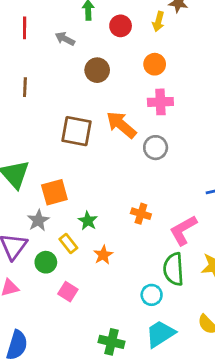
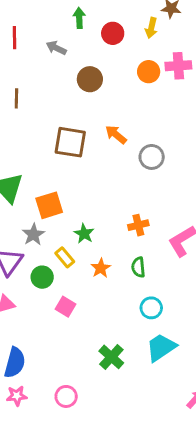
pink cross: (160, 102) -> (178, 66), moved
orange arrow: (121, 125) -> (116, 135), size x0.7
orange cross: (141, 214) -> (138, 225), turned -30
green semicircle: (174, 269) -> (138, 267), moved, size x0.6
green cross: (111, 342) -> (111, 357), turned 30

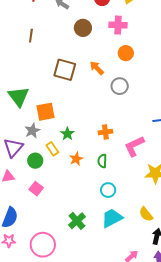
pink cross: (178, 66) -> (118, 25), moved
orange circle: (149, 72) -> (126, 53), moved
pink square: (66, 307) -> (36, 189), moved
pink circle: (66, 396) -> (43, 245), size x1.6

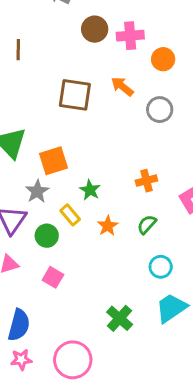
pink cross: (118, 25) -> (130, 36), moved
green semicircle: (102, 161) -> (147, 224), turned 48

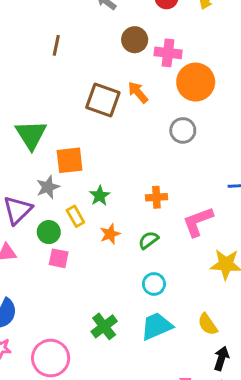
orange circle: (163, 59) -> (196, 82), size x1.6
orange arrow: (122, 86) -> (138, 92), moved
pink square: (53, 277) -> (59, 258), moved, turned -30

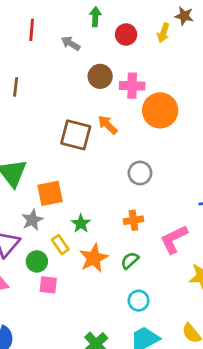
brown line: (56, 45) -> (16, 87), moved
gray circle: (183, 130) -> (140, 173), moved
orange star: (110, 234) -> (94, 258), size x1.5

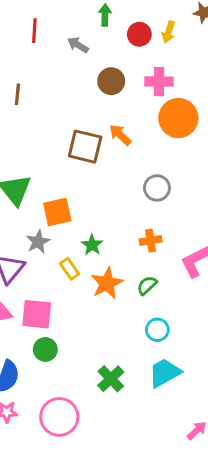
yellow arrow: (163, 33) -> (169, 32), moved
pink cross: (132, 86) -> (159, 82), moved
green circle: (37, 261) -> (45, 349), moved
pink square: (48, 285) -> (37, 314), moved, size x1.5

